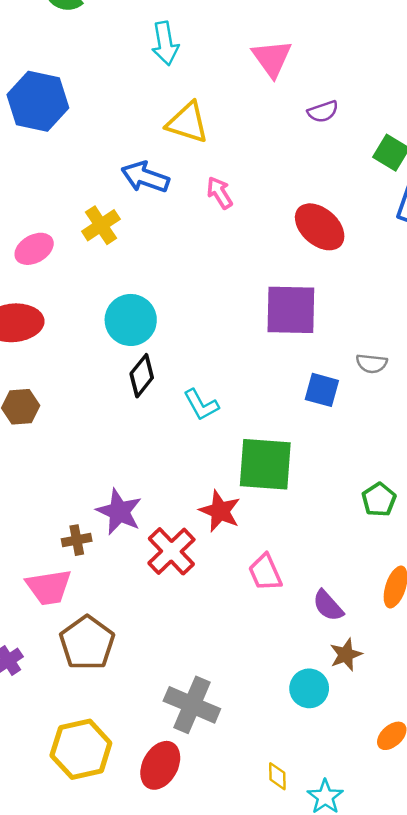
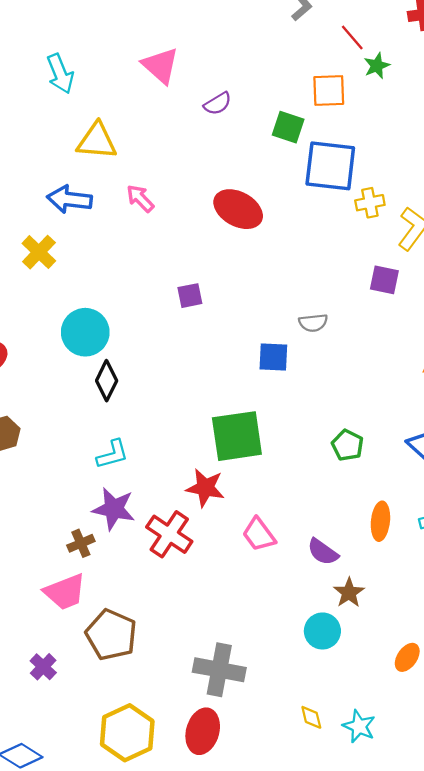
purple square: (291, 310) -> (190, 296), moved, size x0.5
cyan L-shape: (201, 405) -> (113, 454), moved, turned -64

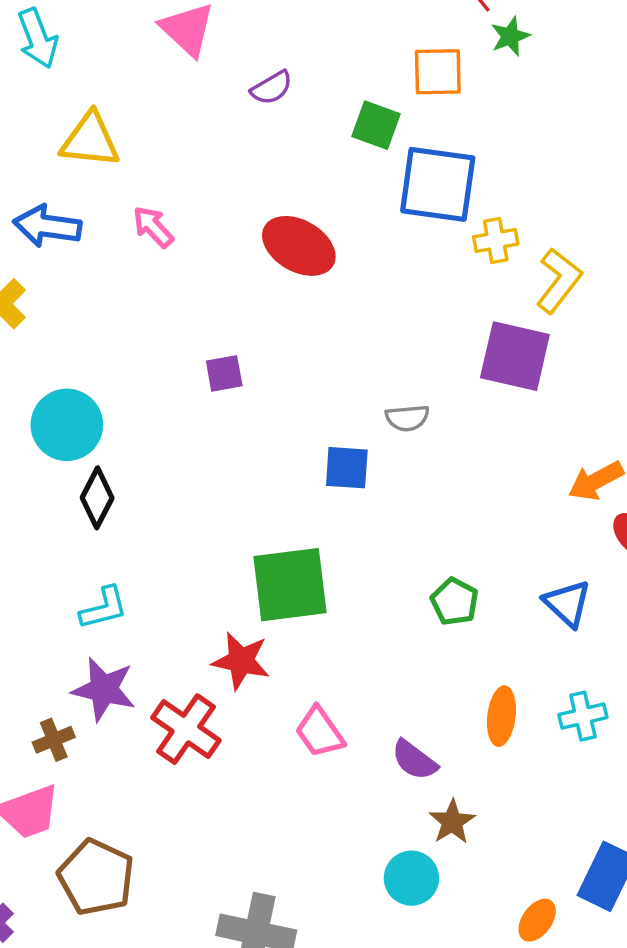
purple square: (384, 280) -> (515, 356), size x1.6

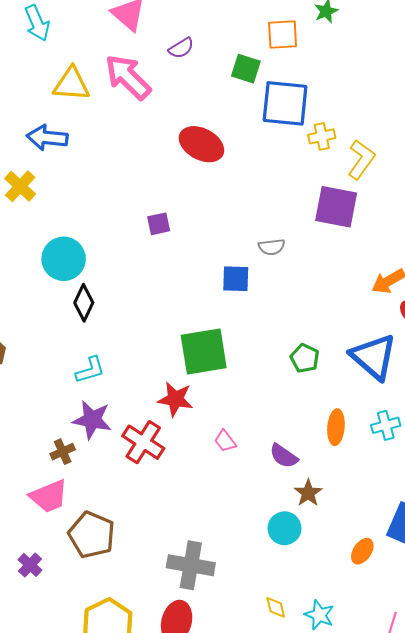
pink arrow: (153, 227) -> (128, 77), moved, size x1.8
blue triangle: (567, 603) -> (374, 357), size x1.6
pink trapezoid: (320, 732) -> (225, 441), size x0.7

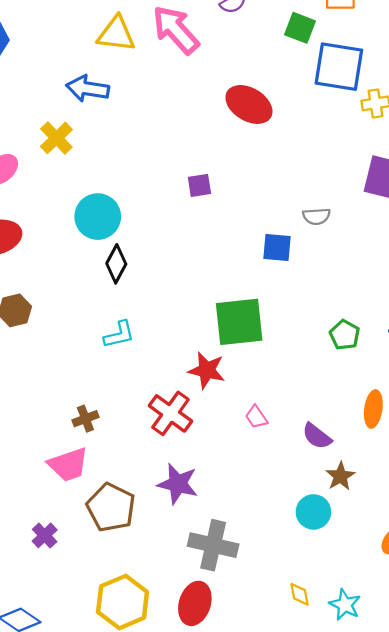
purple star: (92, 420) -> (178, 484), moved

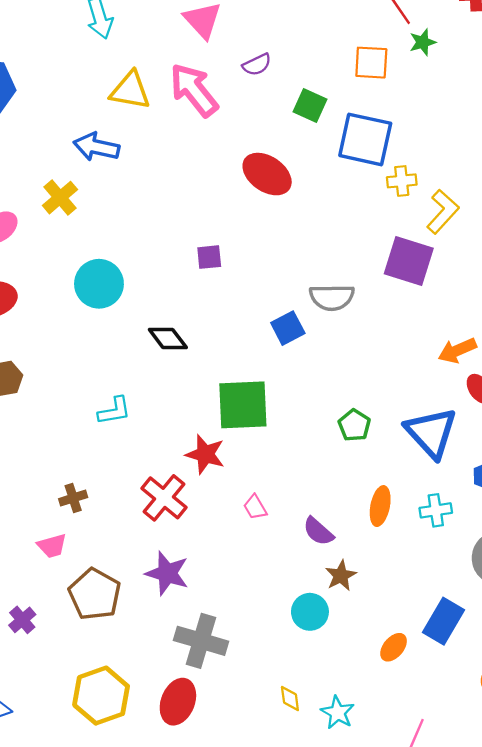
green square: (300, 28) -> (310, 106), moved
gray semicircle: (316, 216) -> (332, 297), size x1.5
blue square: (277, 248) -> (288, 328), turned -36
black diamond: (116, 264) -> (168, 338), moved, turned -69
pink trapezoid: (68, 465) -> (52, 546), size x0.7

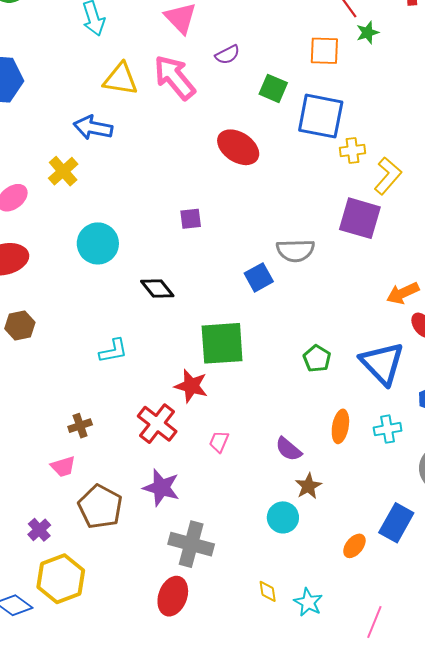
pink trapezoid: (255, 507) -> (219, 442), moved, turned 55
yellow hexagon: (101, 696) -> (61, 579), moved

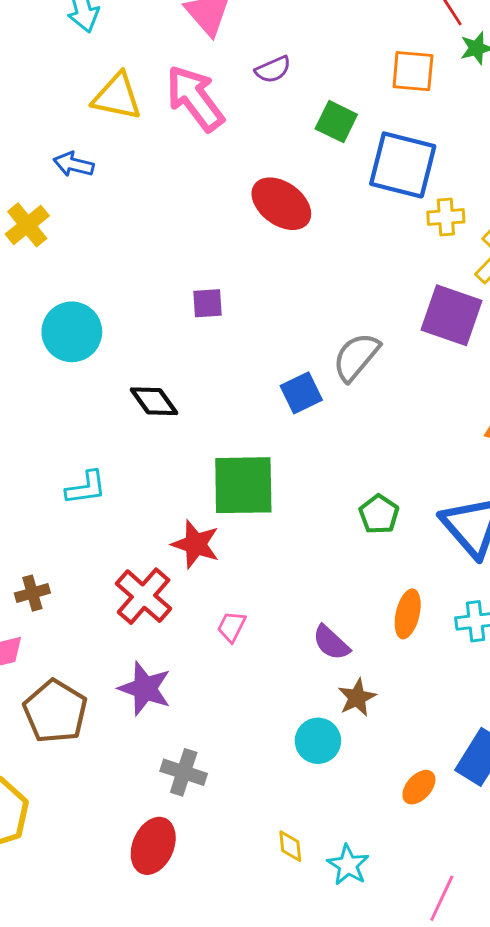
blue arrow: (93, 128) -> (74, 164), size x0.7
gray semicircle: (295, 250) -> (356, 357), turned 129
gray cross: (191, 544) -> (184, 772), size x0.7

